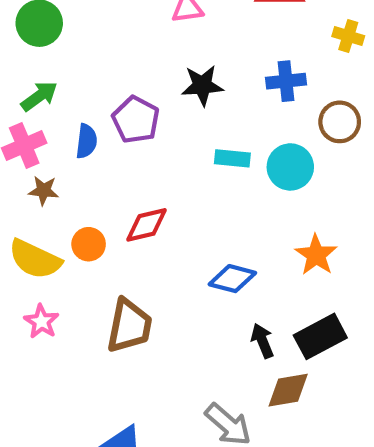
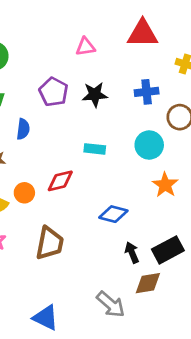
purple pentagon: (136, 120) -> (54, 92), moved
cyan rectangle: (232, 158) -> (95, 149), moved
orange star: (316, 255) -> (165, 185), moved

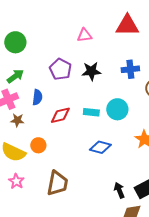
cyan circle: (149, 145) -> (117, 109), moved
red diamond: (60, 181) -> (60, 115), moved
blue diamond: (113, 214) -> (100, 147), moved

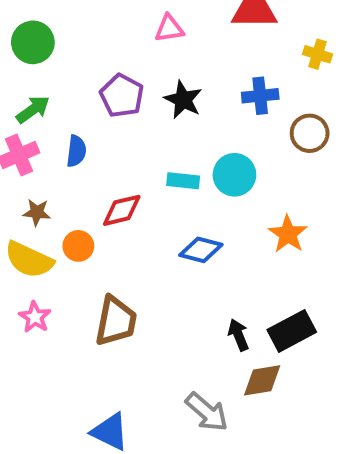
black star: (91, 71) -> (183, 100), turned 30
red diamond: (60, 115) -> (122, 210), moved
brown star: (17, 120) -> (37, 212), moved

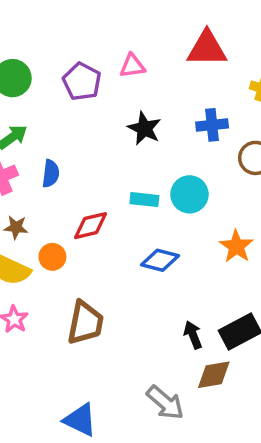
purple pentagon: (122, 96) -> (82, 82), moved

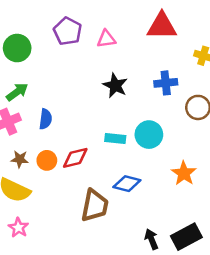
purple pentagon: (82, 82) -> (68, 31), moved
orange circle: (52, 257) -> (47, 160), moved
brown trapezoid: (85, 323) -> (95, 206), moved

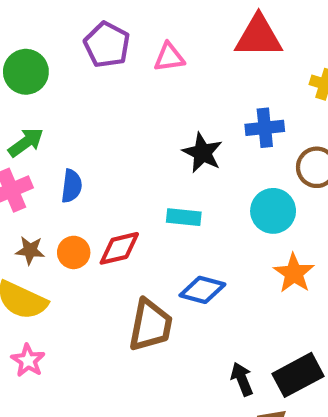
black star: (115, 85) -> (202, 153), moved
cyan circle: (149, 135) -> (273, 211), moved

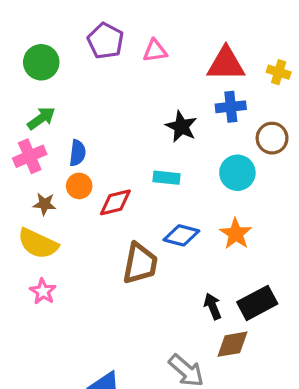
red triangle: (259, 36) -> (226, 64), moved
orange circle: (74, 252) -> (79, 186), moved
orange star: (294, 273) -> (236, 234), moved

